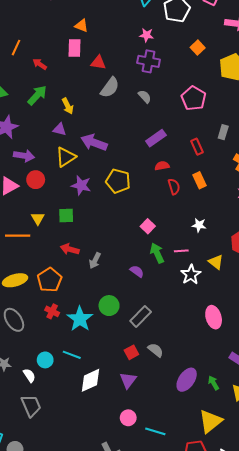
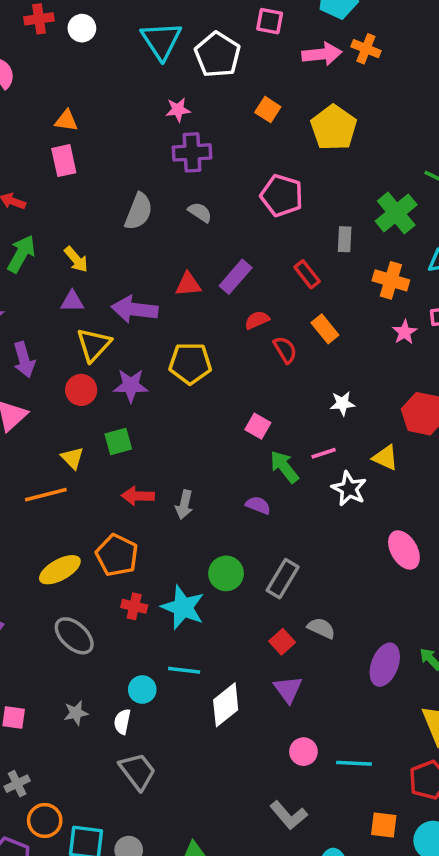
red triangle: (98, 63) -> (188, 284), moved
purple arrow: (24, 156) -> (24, 360), turned 78
red circle: (36, 180) -> (81, 390), moved
white semicircle: (29, 375) -> (122, 722), turned -120

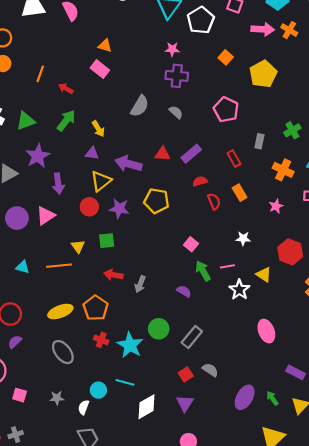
pink rectangle: (64, 161) -> (100, 69), turned -48
green cross: (396, 213) -> (292, 130), size x0.7
pink star: (405, 332) -> (276, 206), moved

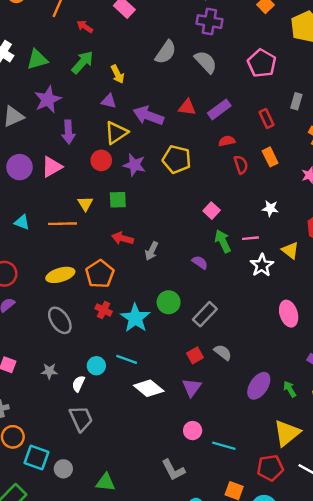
gray semicircle: (176, 112) -> (206, 62), size x1.5
white diamond: (147, 407) -> (149, 388), turned 65

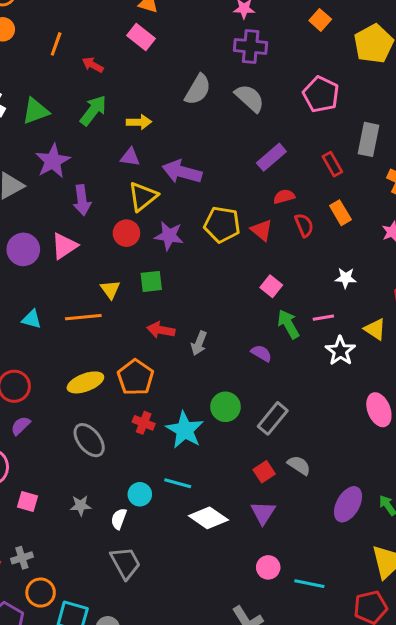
yellow arrow: (118, 74) -> (139, 122), turned -60
gray rectangle: (296, 101) -> (369, 139), size x1.5
red triangle: (187, 107) -> (262, 230), moved, turned 36

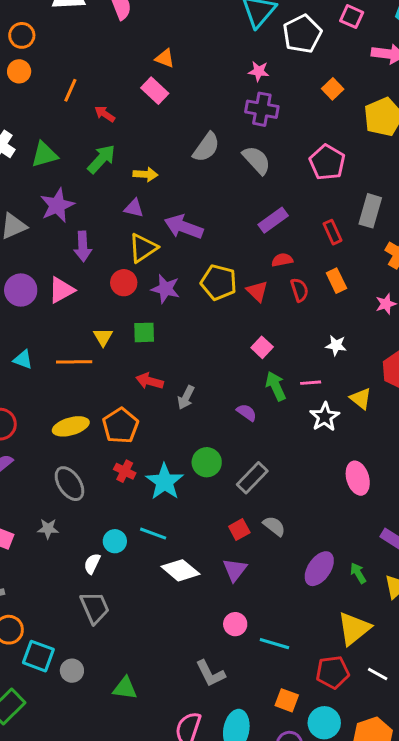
gray star: (81, 506) -> (48, 529), moved

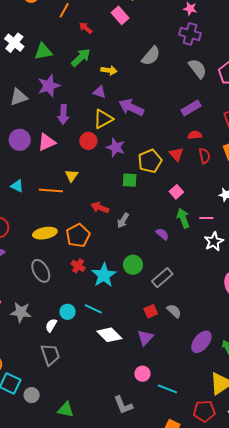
gray semicircle: (257, 160) -> (198, 69), moved
yellow pentagon: (219, 282) -> (150, 161), moved, turned 30
green square: (144, 332) -> (130, 180), moved
gray star: (48, 529) -> (21, 312), moved, size x1.5

